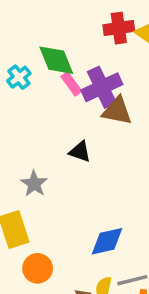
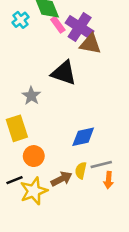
purple cross: (102, 87) -> (80, 27), turned -32
black triangle: (80, 152) -> (64, 73), size x1.6

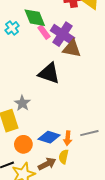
gray star: (31, 96) -> (22, 103), moved
blue diamond: (83, 137) -> (49, 137), moved, turned 30
gray line: (101, 164) -> (89, 133), moved
orange arrow: (108, 180) -> (68, 138), moved

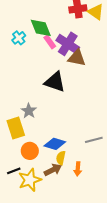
orange arrow: (68, 138) -> (78, 169), moved
yellow semicircle: (64, 157) -> (61, 158), moved

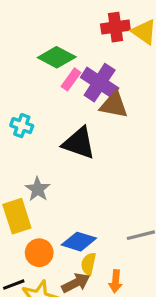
green diamond: (41, 28) -> (57, 57), turned -40
cyan cross: (19, 38) -> (22, 126), moved, turned -32
pink rectangle: (50, 42) -> (71, 79), turned 72

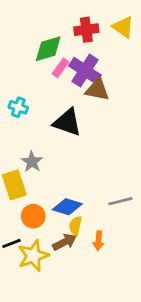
red cross: (115, 27) -> (86, 30), moved
green diamond: (57, 57) -> (48, 49), turned -44

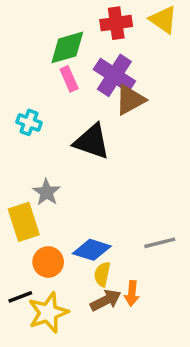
pink rectangle: (60, 68) -> (69, 79), moved, turned -60
brown triangle: (97, 90) -> (130, 100), turned -40
brown arrow: (65, 242) -> (106, 300), moved

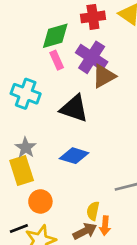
cyan cross: (29, 122) -> (26, 94), size x1.5
gray star: (46, 192) -> (26, 148), moved
blue diamond: (92, 250) -> (74, 156), moved
yellow semicircle: (102, 274) -> (93, 211), moved

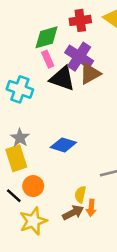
black triangle: (74, 109) -> (62, 78), moved
black line: (19, 228) -> (14, 196), moved, turned 63

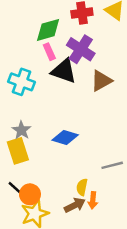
brown triangle: (90, 74) -> (101, 81), moved
orange circle: (33, 186) -> (30, 194), moved

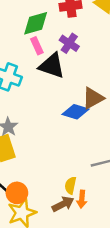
purple cross: (81, 49) -> (69, 43), size x0.7
brown triangle: (101, 81) -> (93, 98), moved
blue diamond: (65, 137) -> (76, 112), moved

